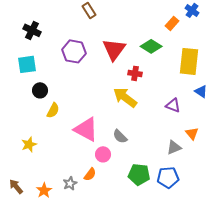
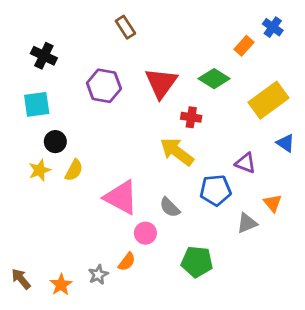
yellow rectangle: (189, 61) -> (268, 100), turned 48
yellow star: (29, 144) -> (40, 170), moved
blue pentagon: (168, 177) -> (216, 190), moved

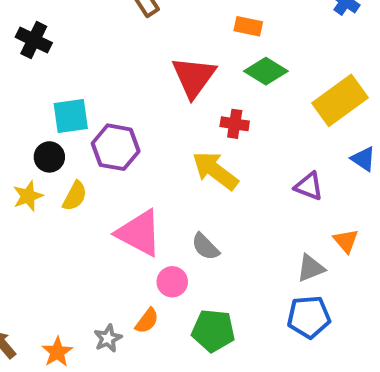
orange rectangle: (244, 46) -> (248, 26), moved, turned 60
purple hexagon: (104, 86) -> (116, 147), moved
cyan square: (37, 104) -> (71, 116), moved
blue pentagon: (216, 190) -> (309, 317), moved
green pentagon: (197, 262) -> (213, 331), moved

